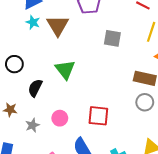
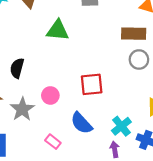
green triangle: (65, 70) -> (58, 30), moved, turned -35
gray star: (32, 125) -> (22, 109), size x1.5

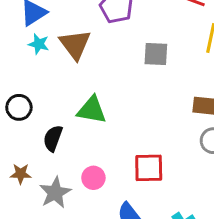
green triangle: (58, 30) -> (92, 110), moved

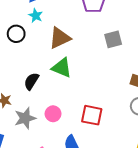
brown triangle: (75, 45) -> (60, 38), moved, turned 30
gray square: (156, 54) -> (113, 39), turned -30
black circle: (19, 107) -> (16, 34), moved

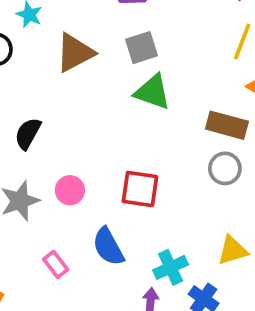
gray square: (113, 39) -> (141, 48), moved
green triangle: (62, 68) -> (153, 92), moved

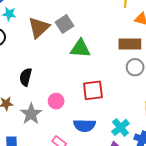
gray square: (141, 48) -> (65, 24), moved
green triangle: (153, 92) -> (80, 49), moved
blue semicircle: (108, 247) -> (84, 125), turned -45

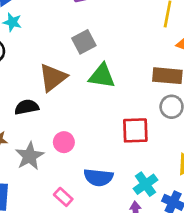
brown triangle: (39, 28) -> (53, 77), moved
black semicircle: (26, 77) -> (27, 107), turned 60
red square: (93, 90) -> (135, 130), moved

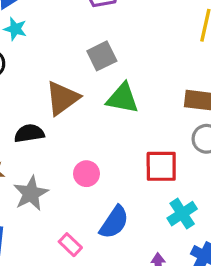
pink circle: (64, 142) -> (86, 174), moved
blue semicircle: (98, 177) -> (114, 222), turned -64
cyan cross: (146, 184) -> (182, 214), moved

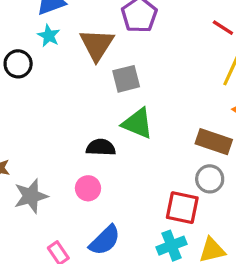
brown triangle: (62, 98) -> (97, 45), moved, turned -33
black semicircle: (29, 133) -> (101, 147), moved
red square: (161, 166) -> (182, 208), moved

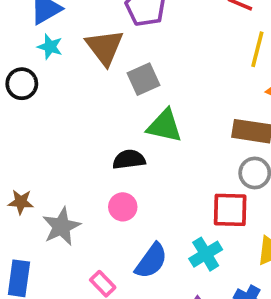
cyan cross: (171, 246) -> (206, 254), moved

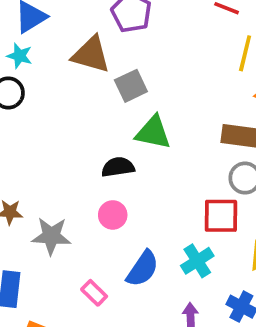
cyan star: (50, 47) -> (20, 56), moved
brown triangle: (105, 47) -> (91, 55), turned -36
gray star: (61, 226) -> (51, 236), turned 30

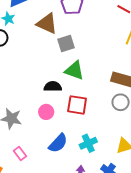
red square: (221, 216) -> (77, 105), moved
pink rectangle: (94, 293) -> (20, 154), moved

